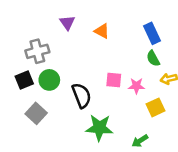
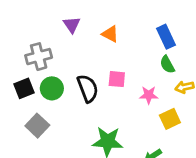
pink square: (114, 80) -> (117, 79), moved
black semicircle: (82, 95) -> (88, 88), moved

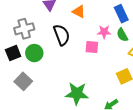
pink square: (117, 79) -> (92, 47), moved
black semicircle: (88, 88) -> (62, 35), moved
pink star: (149, 95) -> (104, 32), moved

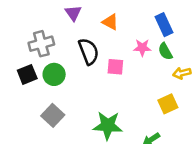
pink square: (92, 47) -> (115, 67), moved
gray square: (23, 81) -> (53, 115), moved

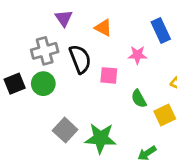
gray cross: (41, 44) -> (45, 51), moved
green semicircle: (165, 51) -> (139, 99), moved
gray square: (53, 115) -> (65, 130), moved

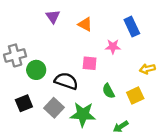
gray cross: (45, 51) -> (15, 55), moved
black semicircle: (80, 59) -> (66, 81), moved, turned -50
black square: (15, 84) -> (24, 103), moved
green semicircle: (139, 99) -> (108, 91), moved

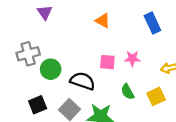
purple triangle: (53, 17) -> (45, 12), moved
pink star: (113, 47) -> (132, 59), moved

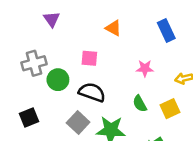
pink square: (107, 62) -> (89, 58), moved
black square: (38, 105) -> (29, 117), moved

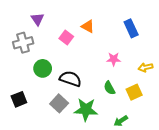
pink square: (89, 58) -> (66, 38), moved, turned 32
gray cross: (34, 63) -> (23, 43), moved

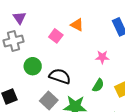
purple triangle: (37, 19) -> (20, 18), moved
green semicircle: (109, 88) -> (98, 85), turned -120

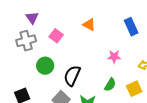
pink square: (56, 36) -> (56, 36), moved
black semicircle: (60, 76) -> (72, 76), turned -85

